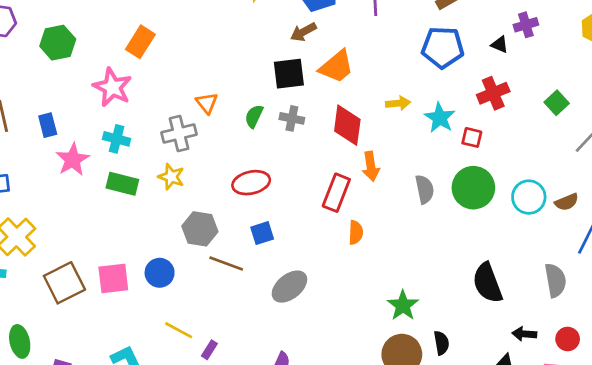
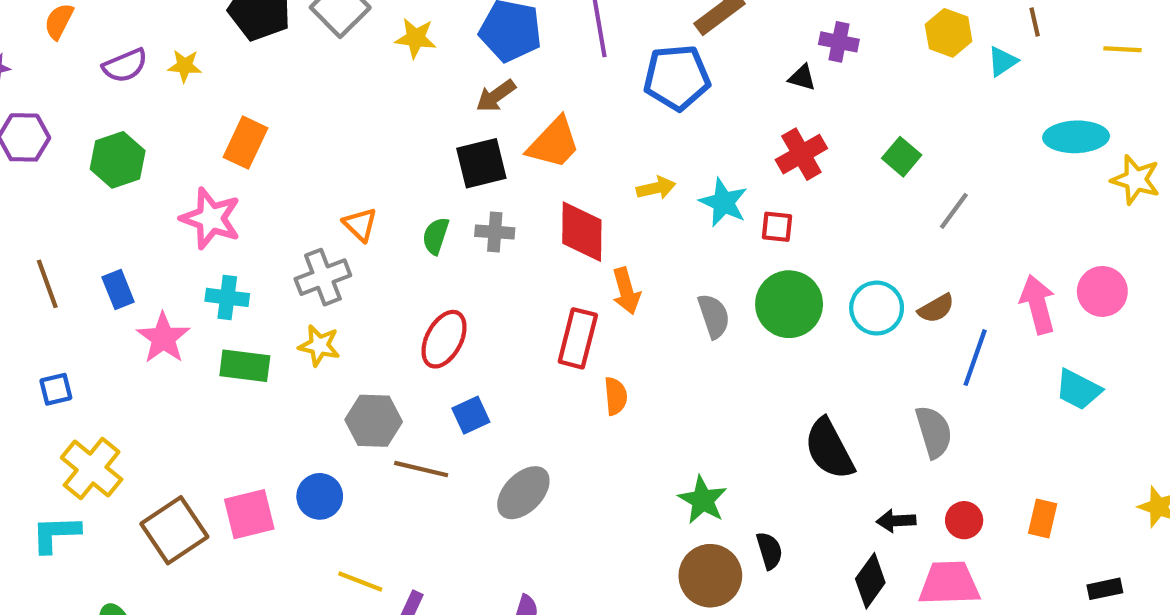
purple cross: (526, 25) -> (839, 42), turned 35
blue pentagon: (443, 47) -> (677, 78), moved
red ellipse: (251, 183) -> (444, 339), turned -42

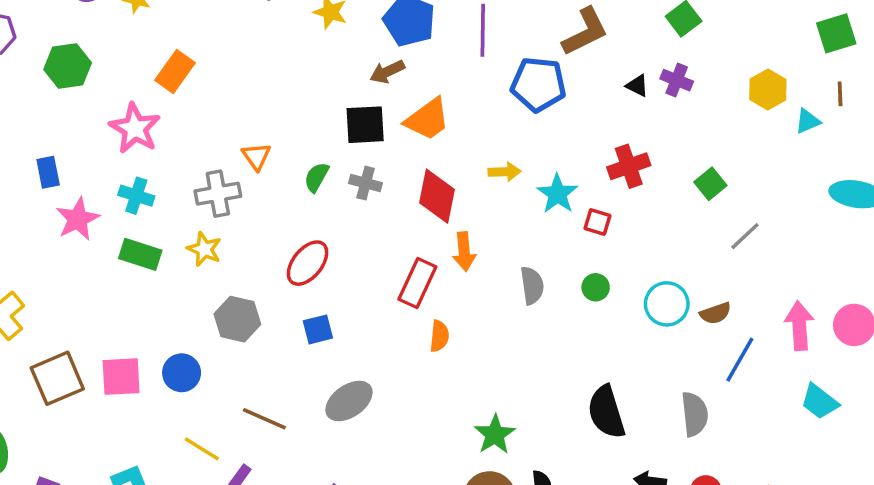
black triangle: (802, 78) -> (637, 86), moved
green circle: (789, 304) -> (596, 287), size x0.5
brown line: (421, 469) -> (264, 419), moved

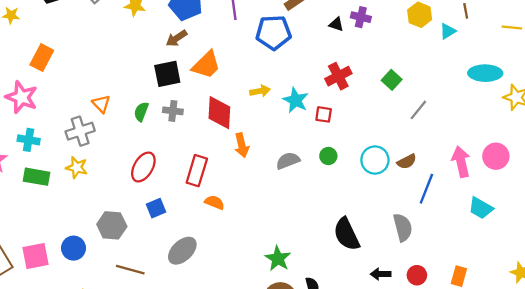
red rectangle: (417, 283) -> (197, 171), moved
gray semicircle: (532, 285) -> (288, 161), turned -95
gray hexagon: (237, 319) -> (112, 225), moved
orange semicircle: (439, 336) -> (215, 202), moved, turned -66

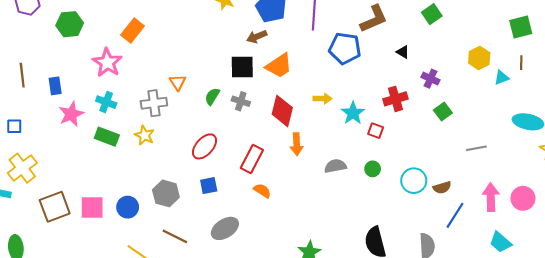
purple cross: (361, 17) -> (431, 79), moved
gray line: (418, 110) -> (476, 148), moved, turned 30

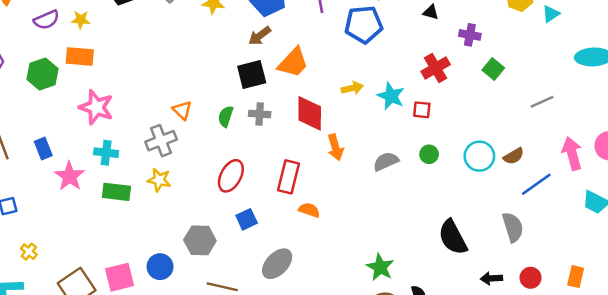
orange rectangle: (132, 30) -> (80, 57), moved, turned 70
yellow cross: (22, 168) -> (29, 252), size x0.5
blue line: (455, 215) -> (536, 184), turned 36

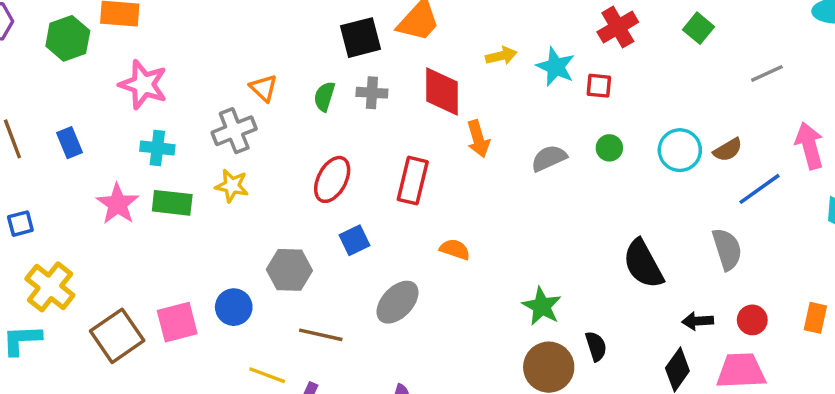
pink star: (70, 176) -> (118, 204), moved
orange semicircle: (309, 210) -> (455, 249), moved
yellow cross: (29, 252) -> (50, 287), size x2.0

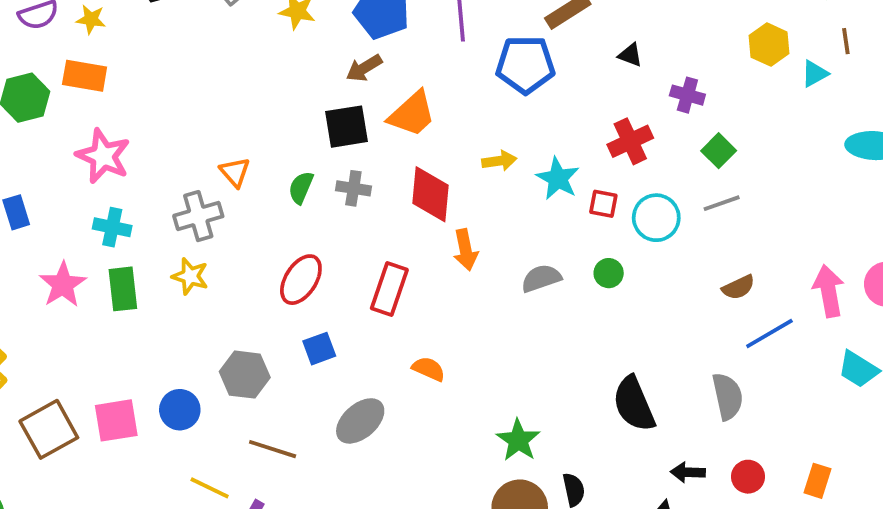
gray line: (767, 73) -> (722, 203), moved
cyan circle: (680, 150) -> (656, 218), moved
green rectangle: (172, 203) -> (123, 289), turned 72

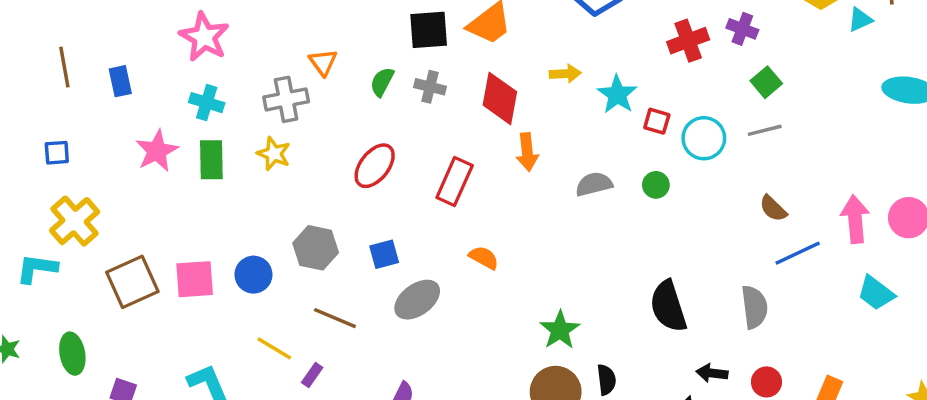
red cross: (630, 141) -> (688, 41), moved
brown semicircle: (738, 287) -> (773, 208), turned 64
blue square: (319, 349) -> (384, 254), moved

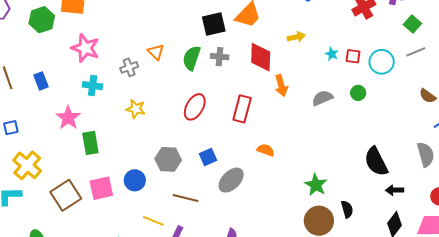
green semicircle: (382, 82) -> (192, 58), size x1.4
cyan star: (617, 94) -> (332, 54), moved, size x0.6
gray cross: (286, 99) -> (129, 67), moved, size x0.7
green rectangle: (211, 160) -> (90, 143), moved
black arrow: (712, 373) -> (395, 190), moved

